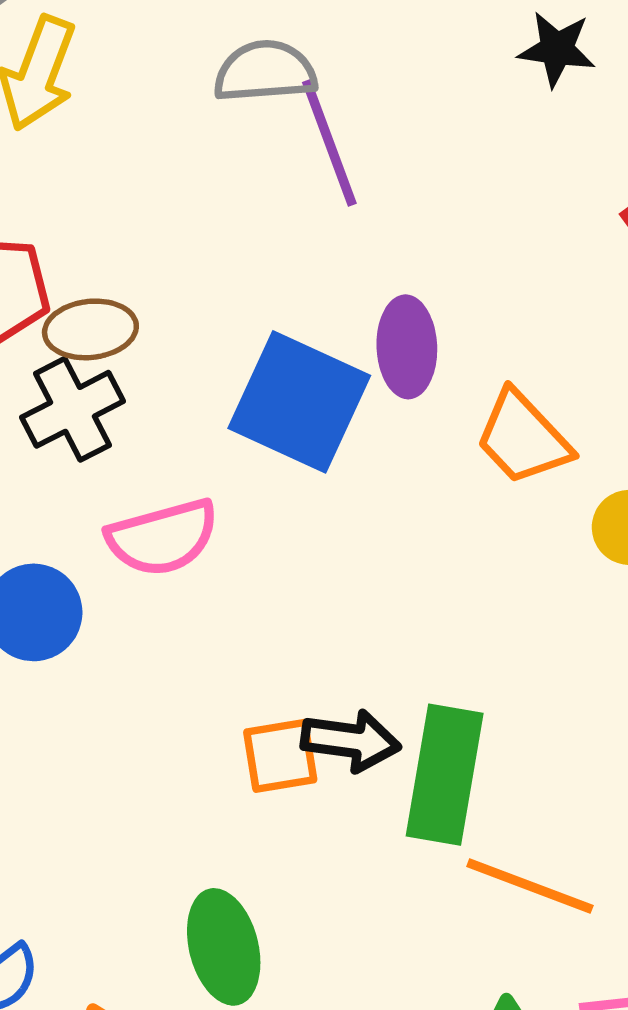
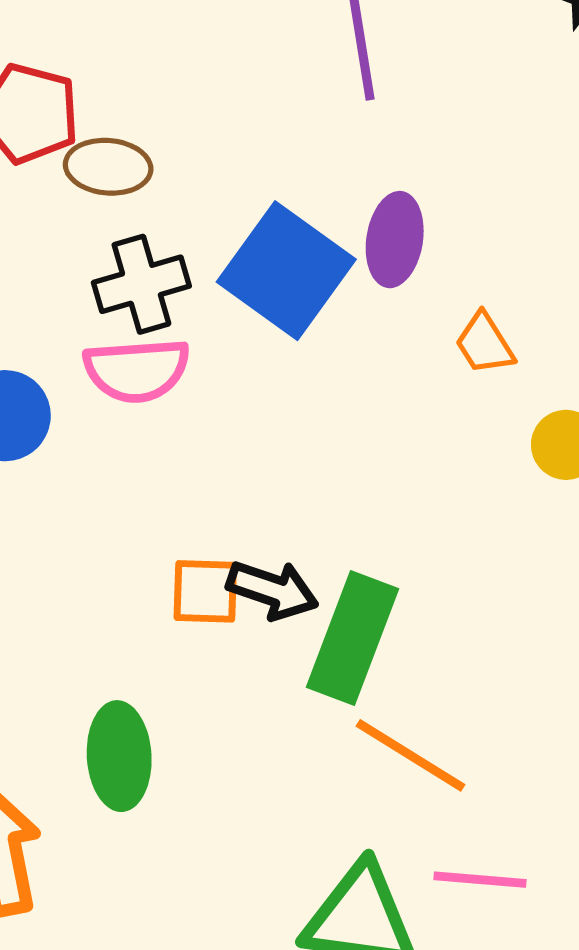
black cross: (73, 409) -> (141, 284), moved
orange trapezoid: (523, 438) -> (485, 344), size x0.7

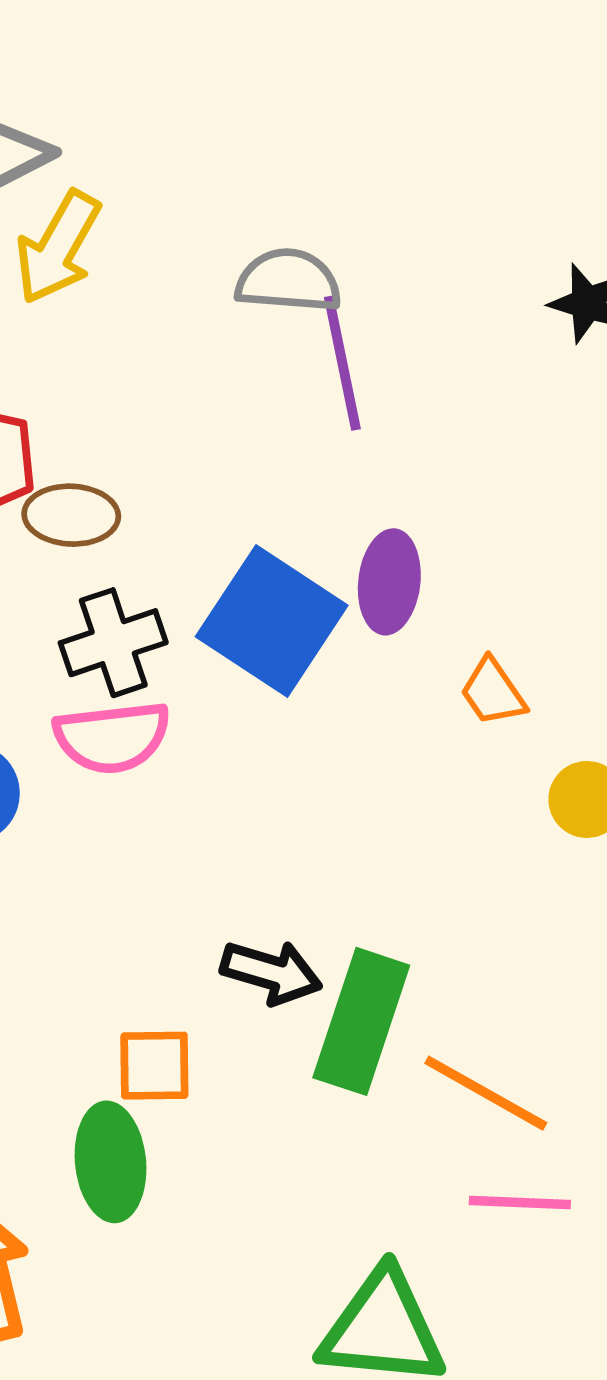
orange square: (205, 591) -> (154, 1066), moved
orange line: (411, 755) -> (486, 1093), moved
pink line: (480, 880) -> (520, 1202), moved

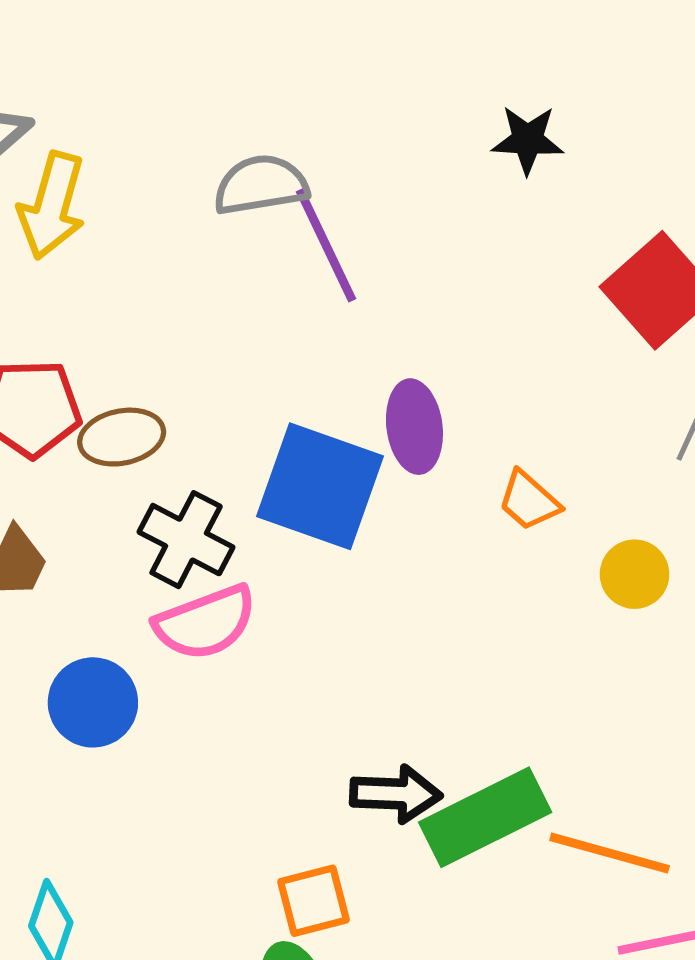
black cross: (113, 643) -> (186, 540), turned -30
green rectangle: (361, 1021) -> (485, 817), turned 59

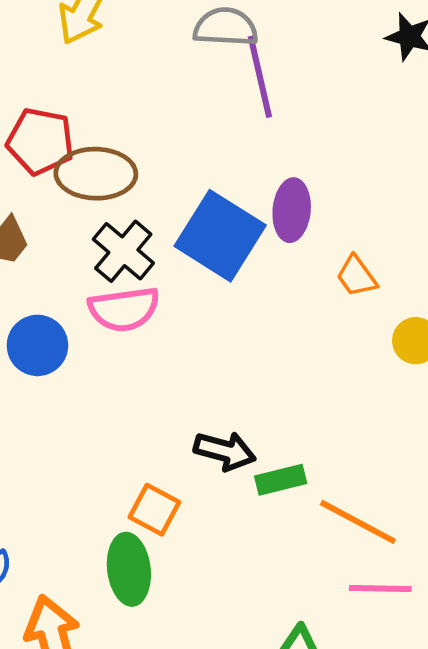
brown ellipse: (122, 437) -> (96, 174), size x1.4
green rectangle: (485, 817) -> (281, 480), size x0.6
orange square: (314, 901) -> (154, 510), turned 30

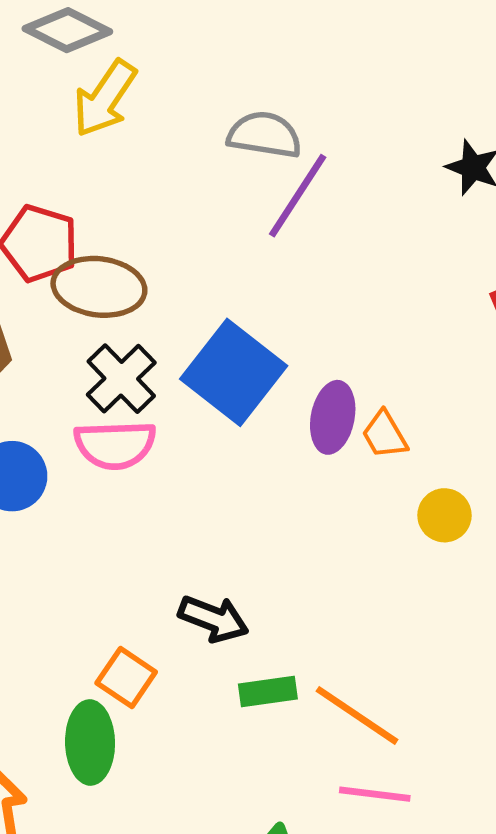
purple line: (260, 77) -> (298, 196), turned 40
purple ellipse: (292, 210) -> (333, 417), moved
green rectangle: (281, 480) -> (268, 691), moved

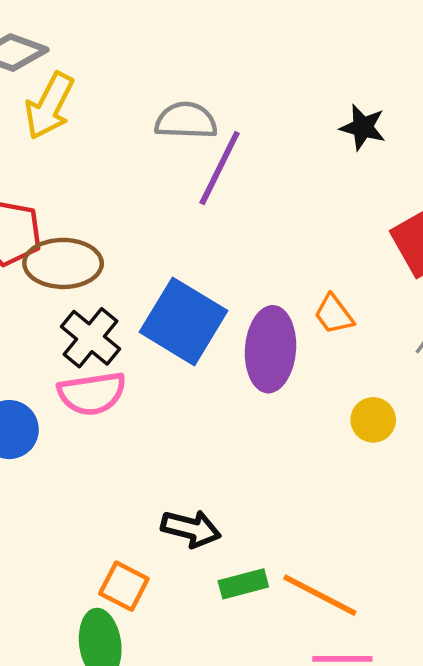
purple ellipse: (333, 417) -> (270, 349), size x1.4
orange trapezoid: (385, 435) -> (334, 314), moved

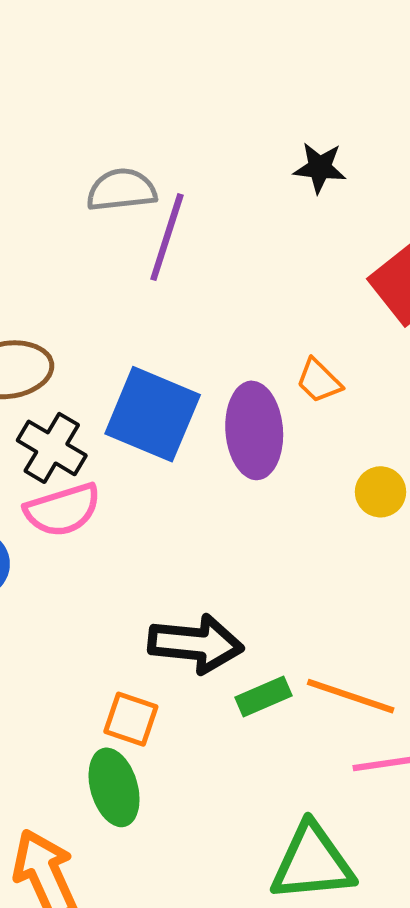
black arrow: (191, 529) -> (196, 644), size x1.4

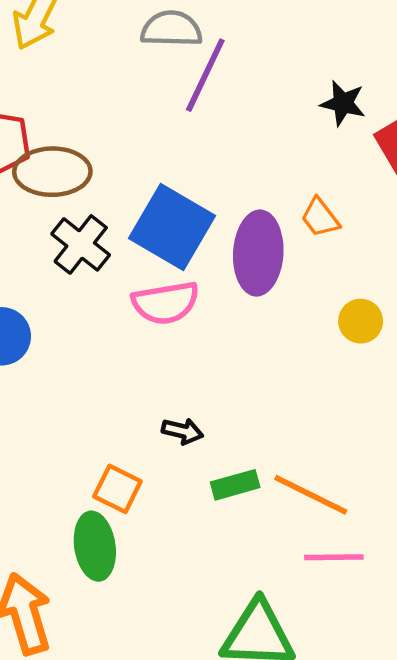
black star: (320, 168) -> (343, 103), moved
pink semicircle: (63, 510) -> (165, 303), moved
black arrow: (196, 644) -> (182, 431), size x0.5

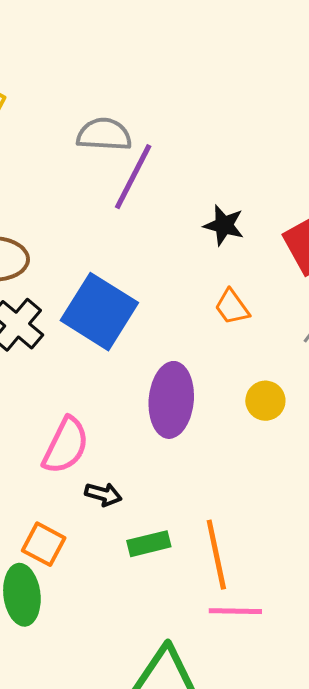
black star: (343, 103) -> (224, 225), moved
purple ellipse: (258, 253) -> (171, 400), moved
pink semicircle: (165, 303) -> (66, 445), moved, turned -56
orange line: (311, 495) -> (216, 555), turned 50

